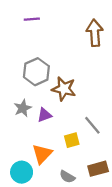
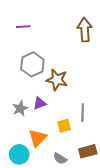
purple line: (32, 19) -> (23, 27), moved
gray star: (23, 108) -> (20, 108), moved
gray line: (92, 125) -> (83, 112), turned 42

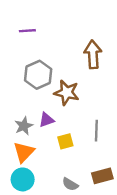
brown arrow: (85, 30) -> (93, 54), moved
yellow square: (64, 126) -> (65, 141), moved
orange triangle: (38, 138) -> (24, 152), moved

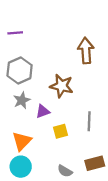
purple line: (27, 31) -> (15, 33), moved
gray hexagon: (38, 75) -> (20, 70), moved
gray star: (24, 126) -> (22, 100), moved

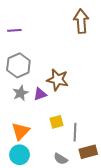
brown arrow: (86, 51) -> (81, 21), moved
purple triangle: (43, 111) -> (40, 94), moved
gray line: (89, 121) -> (75, 132), moved

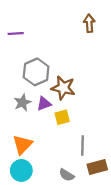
brown arrow: (81, 21) -> (89, 23), size x0.7
gray hexagon: (18, 65) -> (36, 72), moved
yellow square: (57, 122) -> (62, 117), moved

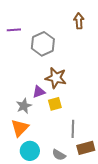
gray hexagon: (36, 72) -> (43, 44), moved
gray star: (22, 103) -> (24, 106), moved
cyan circle: (21, 170) -> (30, 151), moved

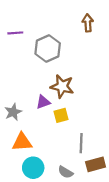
gray star: (24, 106) -> (13, 112), moved
orange triangle: (20, 128) -> (22, 142), turned 42

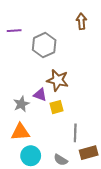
purple triangle: (43, 102) -> (40, 95), turned 40
gray star: (13, 112) -> (21, 104), moved

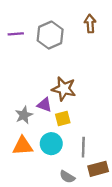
gray hexagon: (44, 45) -> (50, 35), moved
cyan circle: (31, 156) -> (51, 144), moved

